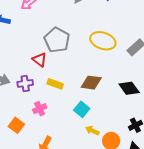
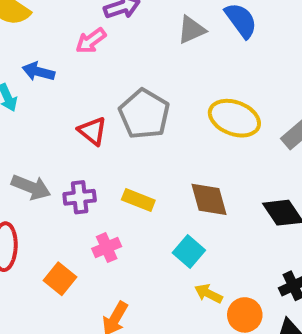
red triangle: (40, 60) -> (92, 131), moved
brown diamond: (91, 83) -> (209, 199), turned 65

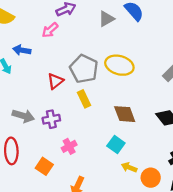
yellow ellipse: (234, 118) -> (119, 65), moved
red triangle: (92, 131) -> (55, 81), turned 48
yellow rectangle: (138, 200) -> (84, 99), moved, turned 48

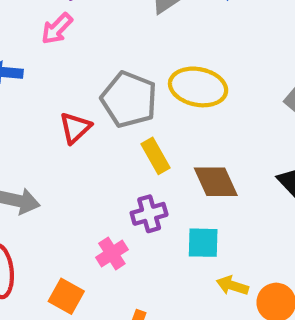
yellow rectangle: (84, 99) -> (155, 156), moved
purple cross: (51, 119) -> (149, 214), moved
cyan square: (116, 144) -> (203, 243), turned -30

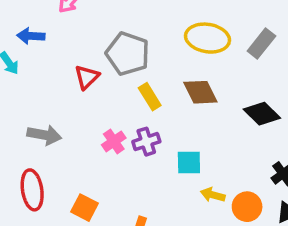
yellow ellipse: (198, 87) -> (208, 38), moved
brown diamond: (216, 182) -> (200, 92), moved
pink cross: (112, 253) -> (114, 141), moved

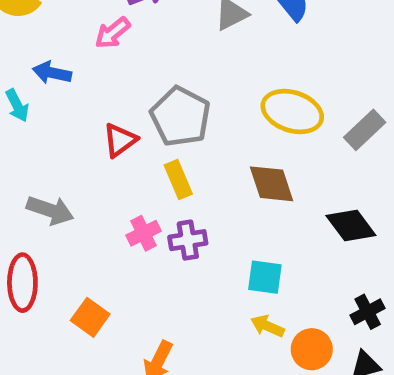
yellow rectangle: (150, 97) -> (178, 179), moved
cyan square: (189, 162) -> (265, 277), moved

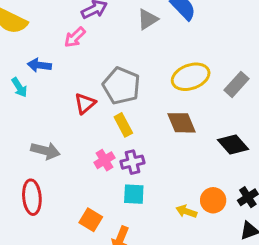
yellow ellipse: (292, 111) -> (191, 77), turned -33
cyan square: (265, 277) -> (134, 194), moved
orange square: (90, 317) -> (91, 220), moved
orange circle: (312, 349) -> (213, 200), moved

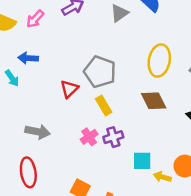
pink arrow: (75, 37) -> (35, 19), moved
yellow ellipse: (191, 77) -> (159, 61), turned -56
cyan square: (134, 194) -> (142, 161), moved

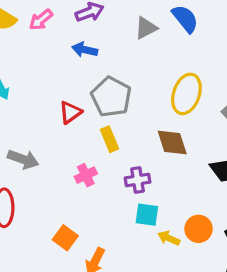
blue arrow: (28, 58) -> (85, 50), moved
purple cross: (113, 137) -> (138, 180), moved

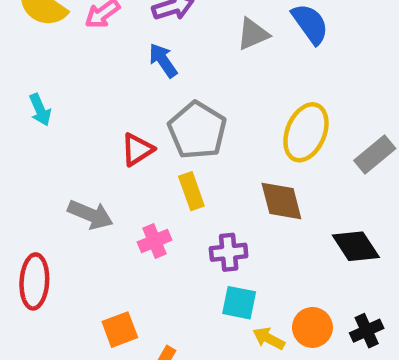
blue arrow: (85, 50) -> (163, 60), turned 40
gray arrow: (23, 159) -> (90, 215), moved
orange square: (65, 238) -> (120, 330), turned 30

